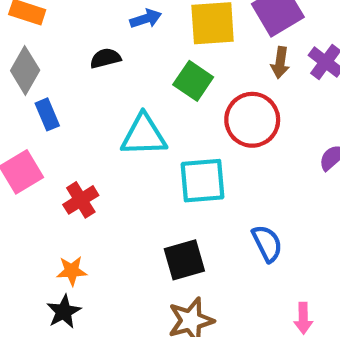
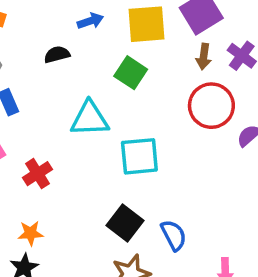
red circle: (252, 120) -> (211, 106), moved
blue semicircle: (267, 243) -> (174, 235), moved
black square: (184, 260) -> (125, 223), turned -36

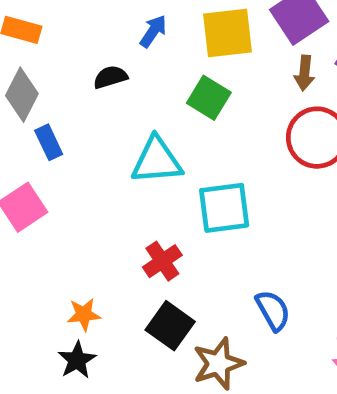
blue arrow: (90, 21) -> (153, 31), turned -35
red cross: (37, 174) -> (162, 261), moved
black square: (125, 223) -> (170, 326), moved

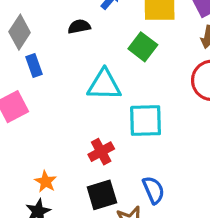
blue semicircle: (273, 310) -> (154, 190), moved
orange star: (84, 314) -> (46, 182), turned 30
black square: (170, 326) -> (102, 195), turned 32

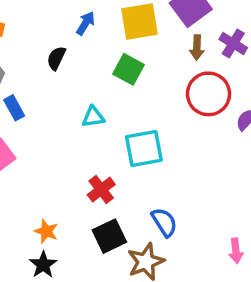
black semicircle: (79, 27) -> (56, 58), turned -45
cyan triangle: (104, 85) -> (93, 117), size x0.6

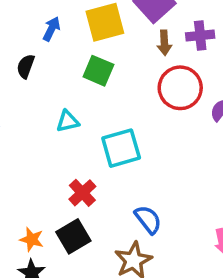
purple cross: (233, 44) -> (200, 35), turned -32
black square: (109, 236) -> (73, 236), moved

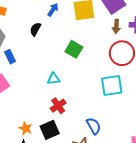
green square: (98, 71) -> (74, 49), moved
cyan triangle: (68, 121) -> (54, 79), moved
cyan square: (121, 148) -> (112, 85), moved

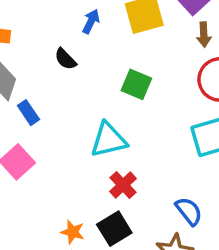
black semicircle: (35, 29) -> (65, 59), turned -64
cyan triangle: (54, 79) -> (109, 140), size x1.6

